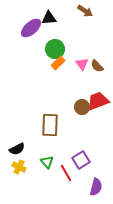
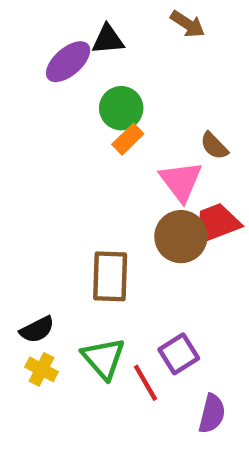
pink triangle: (82, 64) -> (181, 181), moved, size x1.5
brown circle: (82, 107) -> (181, 237), size x1.5
green triangle: (47, 162) -> (103, 358), size x1.5

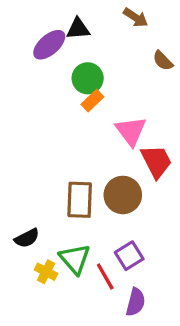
brown semicircle: (214, 146) -> (163, 61), moved
red trapezoid: (216, 223) -> (156, 161), turned 84
brown circle: (181, 237) -> (123, 195), moved
yellow cross: (41, 369) -> (46, 272), moved
purple semicircle: (212, 414) -> (136, 302), moved

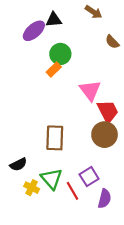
orange rectangle: (92, 101) -> (54, 69), moved
brown circle: (123, 195) -> (105, 135), moved
purple semicircle: (136, 302) -> (105, 199), moved

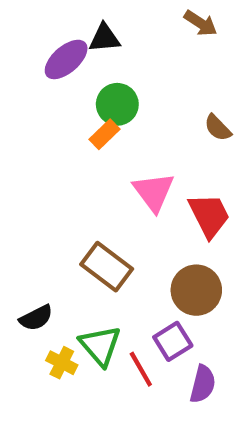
brown arrow: (93, 12) -> (201, 23), moved
brown semicircle: (112, 42) -> (218, 128), moved
pink triangle: (90, 90) -> (154, 192), moved
brown circle: (105, 135) -> (196, 290), moved
brown rectangle: (55, 138) -> (107, 267), turned -55

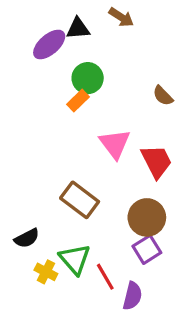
brown arrow: (201, 23) -> (121, 17), moved
purple square: (173, 341) -> (147, 249), moved
purple semicircle: (203, 384) -> (132, 296), moved

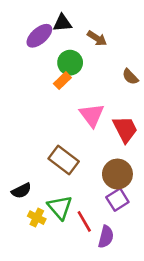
brown arrow: (121, 17) -> (97, 38), moved

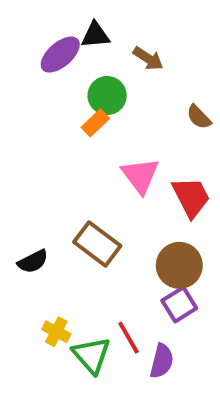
black semicircle: (21, 191) -> (33, 261), moved
green triangle: (60, 207) -> (91, 355), moved

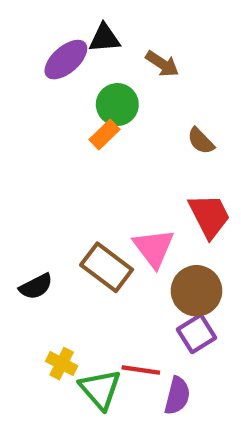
brown semicircle: (199, 117) -> (201, 141), moved
pink triangle: (140, 176) -> (154, 248), moved
red line: (129, 338) -> (141, 370), turned -52

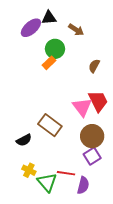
brown semicircle: (201, 141) -> (94, 66), turned 72
pink triangle: (154, 248) -> (82, 107), moved
black semicircle: (36, 287) -> (24, 140), moved

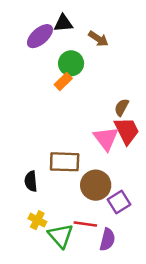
brown semicircle: (94, 66) -> (122, 107), moved
brown rectangle: (50, 125) -> (65, 162), turned -35
brown circle: (92, 136) -> (96, 185), moved
black semicircle: (24, 140) -> (31, 181), turned 112

